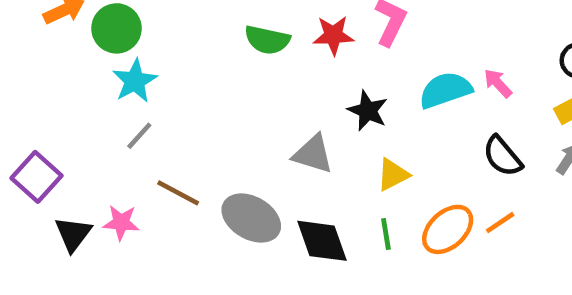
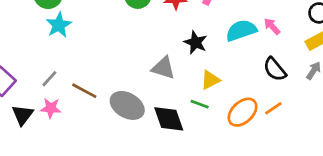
gray line: (139, 136) -> (49, 79), moved
green line: (386, 234) -> (200, 104), moved, turned -60

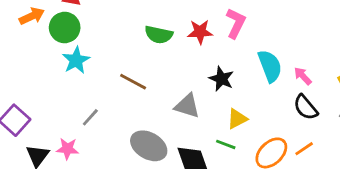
pink arrow: (272, 26) -> (303, 76), moved
cyan semicircle: (241, 30) -> (270, 66), turned 88
gray line: (49, 79) -> (90, 117), moved
brown line: (84, 91) -> (133, 82), moved

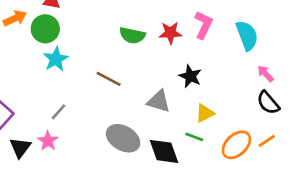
cyan semicircle: (270, 66) -> (247, 35), moved
gray line: (90, 117) -> (58, 112), moved
pink star: (67, 149) -> (48, 141), turned 30

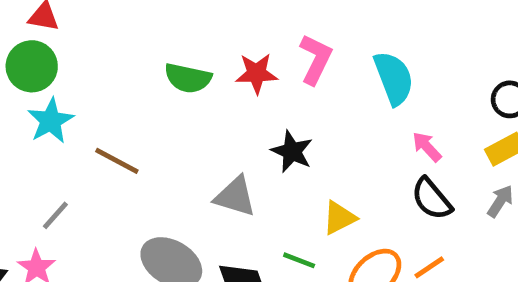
brown line: (109, 79) -> (117, 161), moved
yellow triangle: (205, 113) -> (339, 218), moved

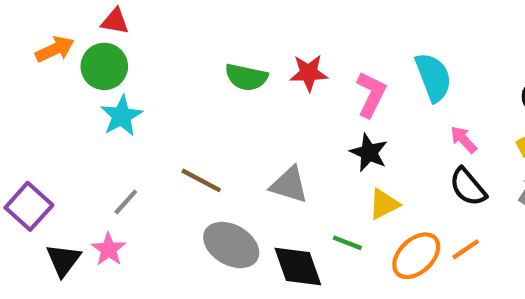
pink L-shape: (316, 59) -> (371, 94), moved
black star: (292, 151) -> (369, 152), moved
brown line: (117, 161) -> (201, 180), moved

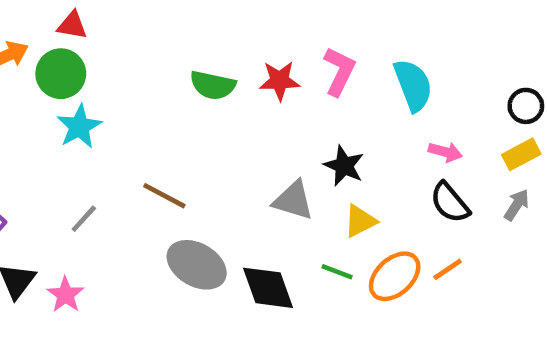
pink L-shape: (371, 94) -> (339, 71), moved
pink arrow: (464, 140) -> (445, 152), turned 148
gray triangle: (289, 185) -> (293, 200), moved
green line: (347, 243) -> (337, 272), moved
pink star: (109, 249) -> (65, 295), moved

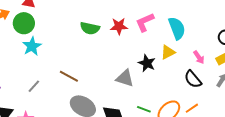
pink L-shape: (339, 71) -> (145, 22), turned -140
pink arrow: (445, 152) -> (199, 57), moved, turned 40
yellow triangle: (360, 221) -> (168, 52), moved

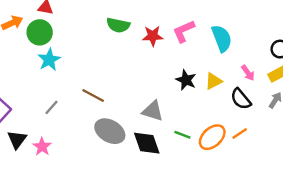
green semicircle: (90, 28) -> (118, 25), moved
yellow triangle: (168, 52) -> (213, 81), moved
gray triangle: (125, 78) -> (153, 111), moved

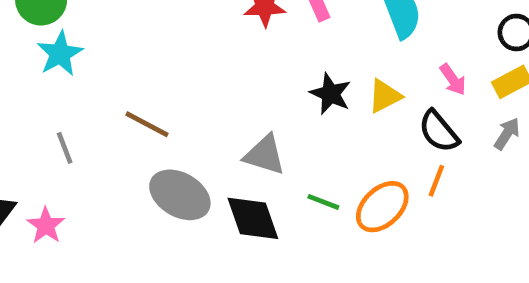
gray line: (52, 107) -> (65, 148), turned -63
orange line: (240, 134) -> (436, 181), moved, turned -35

